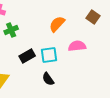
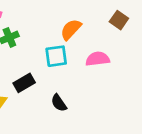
cyan square: (49, 55) -> (56, 56), moved
black rectangle: (27, 56) -> (24, 83), moved

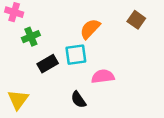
pink semicircle: (98, 59) -> (103, 76), moved
black rectangle: (24, 83) -> (48, 64), moved

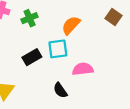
green cross: (31, 37) -> (30, 18), moved

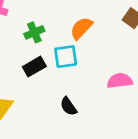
green cross: (30, 18) -> (34, 32), moved
pink semicircle: (83, 69) -> (120, 81), moved

